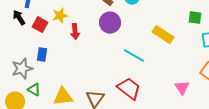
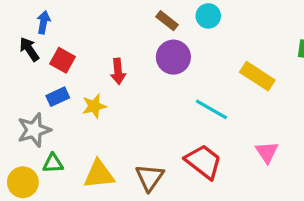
yellow star: (60, 16) -> (94, 106), moved
blue rectangle: (42, 55) -> (58, 97), moved, turned 56
pink triangle: (182, 88) -> (267, 152), moved
green triangle: (34, 90) -> (53, 163), turned -32

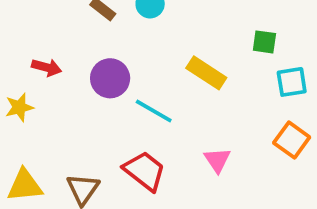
purple circle: (173, 57) -> (110, 78), moved
red arrow: (118, 71) -> (47, 67), turned -70

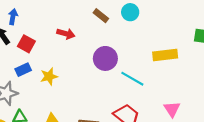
red arrow: (47, 67) -> (66, 34), moved
yellow rectangle: (206, 73) -> (165, 55), turned -40

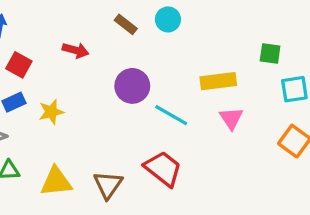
pink triangle: (172, 109) -> (231, 118), moved

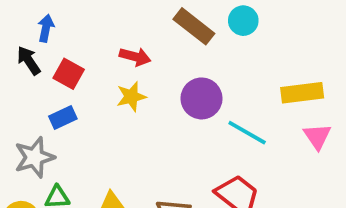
brown rectangle: (126, 24) -> (194, 26), size x1.5
yellow star: (51, 112) -> (131, 97), moved

